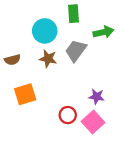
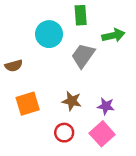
brown star: (48, 59) -> (72, 101), moved
red circle: (68, 115) -> (64, 133), moved

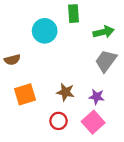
gray trapezoid: (83, 56) -> (106, 61), moved

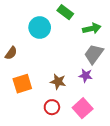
green rectangle: (74, 14) -> (65, 12), turned -49
brown semicircle: (12, 60) -> (11, 53), turned -40
purple star: (97, 97) -> (86, 75), moved

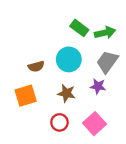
green rectangle: (65, 12) -> (79, 28), moved
cyan circle: (40, 27) -> (69, 59), moved
brown semicircle: (11, 53) -> (36, 66), moved, turned 40

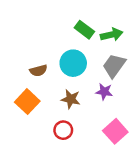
orange square: (26, 96) -> (27, 102), turned -30
pink square: (94, 124) -> (115, 131), moved

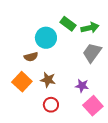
cyan circle: (73, 63) -> (46, 38), moved
purple star: (104, 92) -> (82, 86), moved
brown star: (71, 99) -> (48, 80), moved

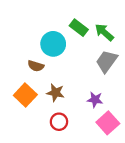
green arrow: (90, 28) -> (104, 32), turned -126
brown semicircle: (31, 57) -> (36, 66), turned 32

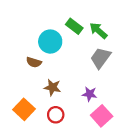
orange square: (25, 95) -> (24, 109), moved

